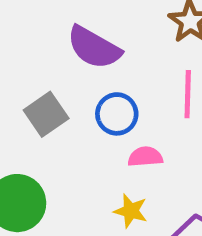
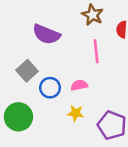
blue circle: (117, 114) -> (50, 88), moved

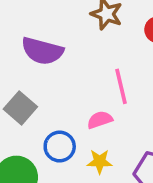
pink line: (96, 51) -> (121, 86), moved
blue circle: (50, 88) -> (60, 147), moved

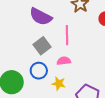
pink line: (121, 86) -> (67, 35), moved
gray square: (20, 108) -> (42, 46), moved

